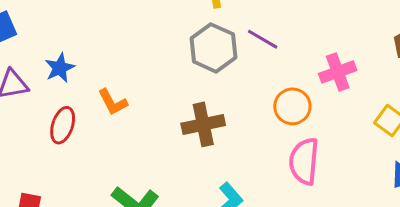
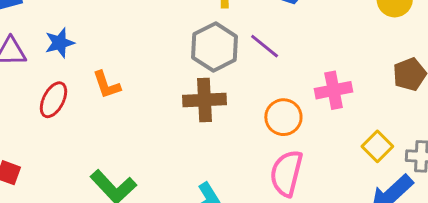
brown cross: (203, 124) -> (204, 100), moved

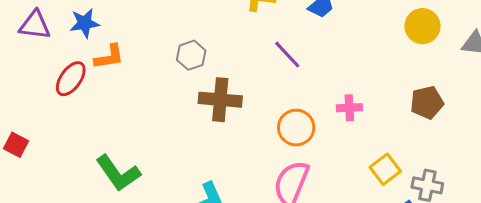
gray hexagon: (215, 47) -> (191, 55), moved, size x0.6
orange L-shape: (107, 85) -> (109, 57), moved, turned -88
pink cross: (334, 90) -> (349, 108), size x0.7

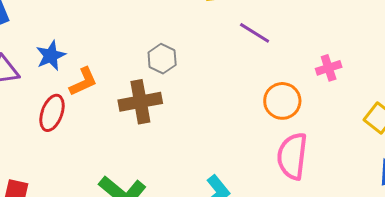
brown cross: (220, 100) -> (140, 102), moved

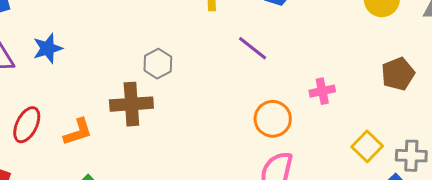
orange L-shape: (83, 82) -> (78, 132), moved
red ellipse: (52, 113) -> (27, 125), moved

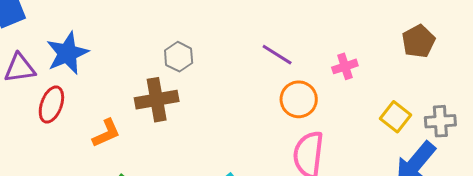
blue star: (48, 48) -> (67, 53), size x1.4
purple line: (253, 48) -> (277, 55), moved
red ellipse: (27, 125) -> (51, 105), moved

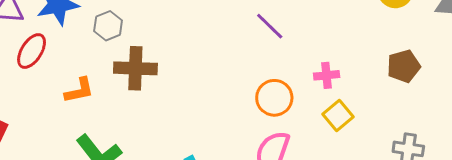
purple line: (277, 55) -> (270, 26), moved
gray hexagon: (179, 57) -> (108, 26), moved
yellow square: (395, 117) -> (338, 116), moved

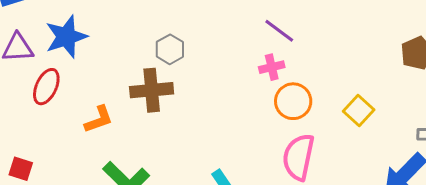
gray hexagon: (108, 26) -> (170, 49), moved
pink cross: (327, 75) -> (272, 67), moved

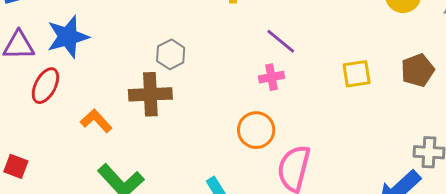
orange circle: (293, 101) -> (256, 130), moved
yellow square: (359, 111) -> (357, 74), moved, turned 36
orange L-shape: (99, 119) -> (96, 121), turned -116

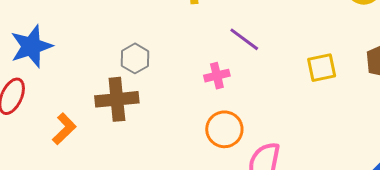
pink cross: (271, 77) -> (217, 76), moved
orange L-shape: (96, 121) -> (64, 129), turned 92

